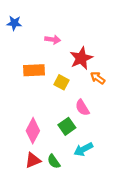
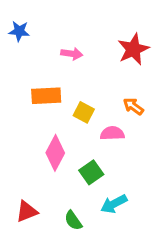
red star: (81, 58) -> (133, 49), moved
pink semicircle: (82, 108) -> (112, 133), moved, turned 119
pink diamond: (33, 131) -> (55, 153), moved
red triangle: (33, 160) -> (27, 211), moved

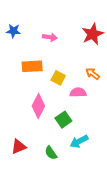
blue star: (19, 31) -> (13, 31), moved

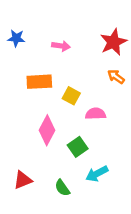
orange arrow: (93, 74) -> (116, 77), moved

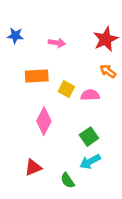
pink semicircle: (96, 114) -> (90, 95), moved
green square: (78, 147) -> (89, 137), moved
red triangle: (23, 180) -> (33, 167), moved
green semicircle: (62, 188) -> (68, 181), moved

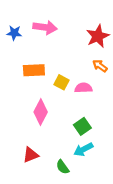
pink arrow: (57, 43) -> (45, 27), moved, size x1.5

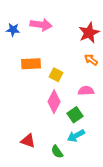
pink semicircle: (83, 88) -> (86, 91), moved
pink diamond: (41, 112) -> (54, 102), moved
red triangle: (31, 155) -> (28, 141), turned 42

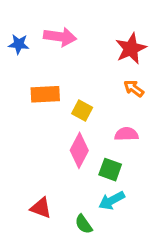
green square: (75, 115) -> (110, 170), turned -35

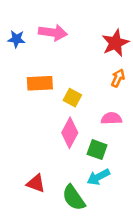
orange arrow: (134, 88) -> (118, 78), turned 78
green semicircle: (84, 224) -> (74, 198), size x1.5

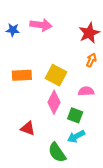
orange rectangle: (40, 83) -> (22, 75), moved
yellow square: (72, 98) -> (56, 75), size x1.5
red triangle: (36, 183) -> (28, 128), moved

